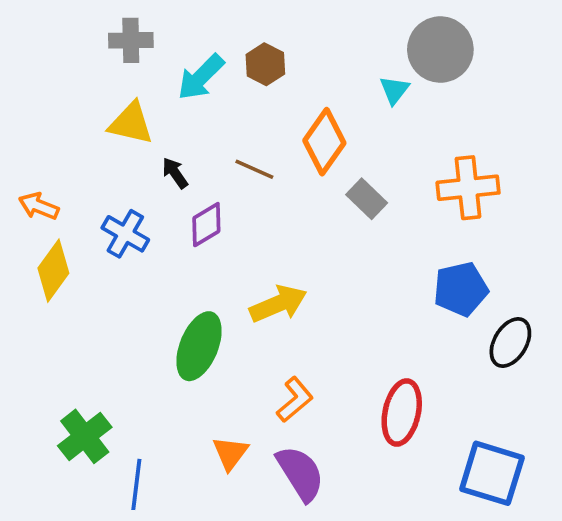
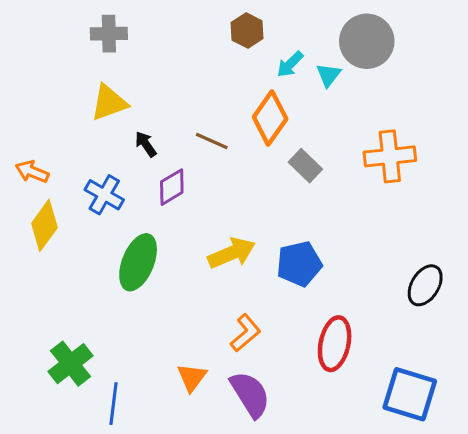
brown hexagon: (265, 64) -> (247, 30), moved
cyan arrow: (201, 77) -> (290, 64), moved, size x0.7
yellow triangle: (131, 123) -> (109, 103), turned -33
blue pentagon: (461, 289) -> (299, 264), moved
green ellipse: (199, 346) -> (138, 262), moved

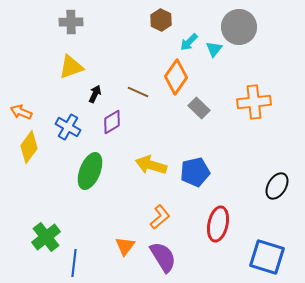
black arrow: (146, 144) -> (95, 94), turned 60
yellow arrow: (232, 253) -> (151, 165), turned -140

